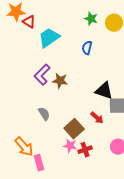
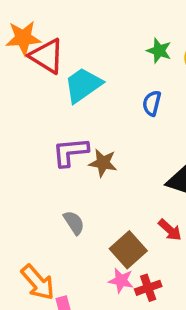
red triangle: (29, 22) -> (47, 56), size x1.5
purple L-shape: (42, 75) -> (70, 152), turned 40

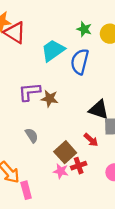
cyan trapezoid: (83, 85) -> (53, 50), moved
blue semicircle: (152, 103) -> (80, 62), size x1.6
red cross: (148, 288) -> (79, 166), moved

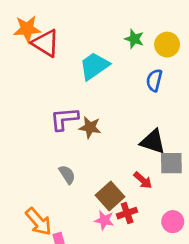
blue semicircle: (80, 62) -> (154, 80), moved, size x0.7

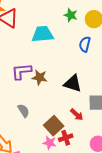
cyan trapezoid: (94, 66) -> (43, 34), turned 30
black triangle: (153, 142) -> (73, 83), moved

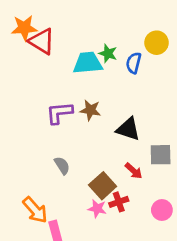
green star: (71, 15) -> (108, 53), moved
blue semicircle: (85, 44) -> (134, 63), moved
brown star: (40, 77) -> (90, 110), moved

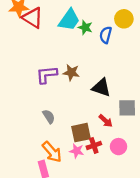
cyan trapezoid: (88, 63) -> (69, 20), moved, turned 130
brown square: (103, 186) -> (81, 133), turned 30
orange arrow: (35, 210) -> (52, 152), moved
pink circle: (162, 210) -> (119, 147), moved

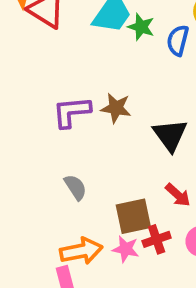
black triangle: (101, 88) -> (170, 135), turned 36
orange arrow: (52, 152) -> (81, 251), turned -60

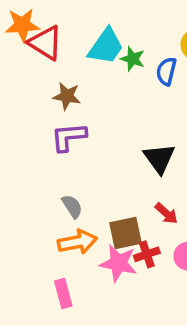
brown star: (116, 108) -> (67, 96), moved
pink star: (126, 249) -> (118, 263), size x1.5
orange arrow: (81, 251) -> (77, 242), moved

